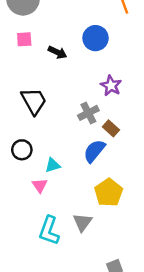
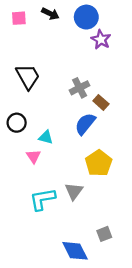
black arrow: (57, 52) -> (50, 14), moved
purple star: (111, 86) -> (101, 40), moved
cyan triangle: (53, 165) -> (46, 137), turned 32
cyan L-shape: (49, 231) -> (42, 199), turned 60

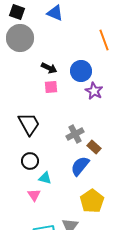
pink square: (19, 18) -> (51, 87), moved
black circle: (17, 123) -> (30, 161), moved

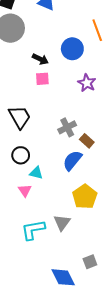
blue circle: (81, 71) -> (72, 49), moved

